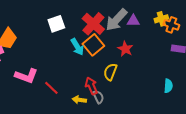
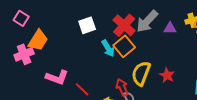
purple triangle: (133, 21) -> (170, 28), moved
red star: (125, 49) -> (167, 75), moved
yellow semicircle: (110, 72) -> (141, 73), size x1.4

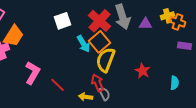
gray arrow: (147, 21) -> (122, 17), turned -60
yellow semicircle: (141, 73) -> (105, 60), moved
pink L-shape: (57, 77) -> (32, 73), turned -80

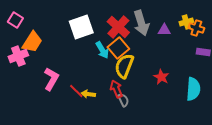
white square: (62, 21) -> (81, 27), size x1.4
cyan semicircle: (174, 83) -> (193, 89), size x1.6
yellow arrow: (85, 97) -> (88, 94), moved

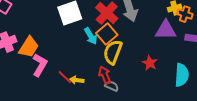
purple triangle: (164, 30) -> (166, 30), moved, size x1.6
orange trapezoid: (32, 42) -> (29, 47), moved
gray semicircle: (123, 100) -> (112, 86), turned -40

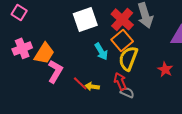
cyan arrow: (91, 36) -> (101, 51), moved

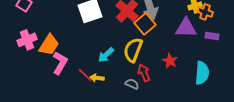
orange square: (122, 40) -> (145, 24), moved
cyan arrow: (101, 51) -> (106, 55), moved, turned 78
red arrow: (120, 81) -> (144, 73), moved

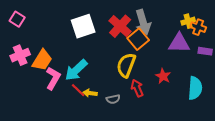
cyan arrow: (106, 55) -> (76, 70), moved, size x1.4
gray semicircle: (132, 84) -> (113, 99), moved, turned 144

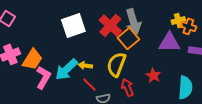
red line: (78, 90) -> (89, 84), moved
yellow arrow: (90, 93) -> (85, 65), moved

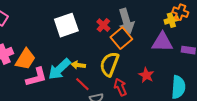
red cross: (110, 25) -> (103, 25), size x0.6
orange cross: (188, 26) -> (180, 12), moved
pink L-shape: (43, 77) -> (36, 77), turned 45

